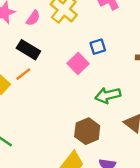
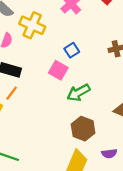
green arrow: (108, 95) -> (78, 93), moved

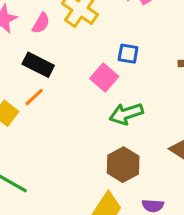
blue square: (72, 50) -> (128, 54), turned 32

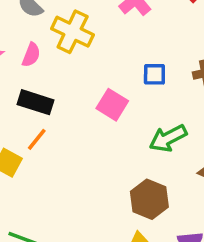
blue square: (128, 54) -> (154, 74), moved
green arrow: (126, 114) -> (168, 138), moved

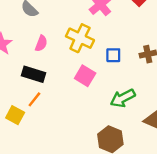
yellow cross: (73, 32) -> (80, 38), moved
pink semicircle: (31, 55) -> (41, 43), moved

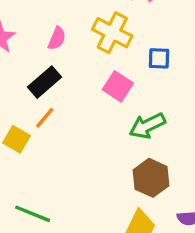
black rectangle: (33, 74) -> (44, 82), turned -60
green arrow: (123, 98) -> (147, 126), moved

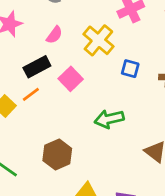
pink square: (118, 86) -> (71, 79), moved
brown hexagon: (151, 178) -> (57, 155), moved

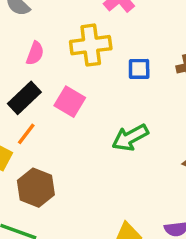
yellow cross: (98, 40) -> (91, 45), turned -32
brown hexagon: (57, 155) -> (36, 188), moved

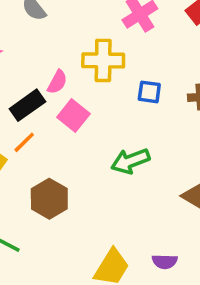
pink semicircle: (35, 53) -> (57, 82), moved
brown hexagon: (36, 188) -> (49, 199), moved

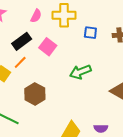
pink semicircle: (57, 82) -> (36, 16), moved

